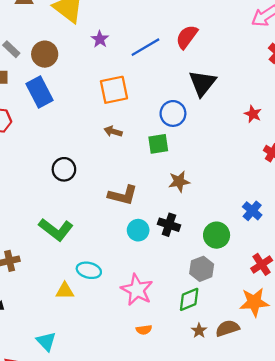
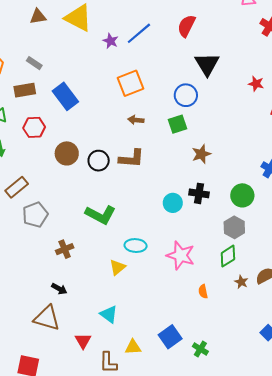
blue line: (145, 47) -> (139, 33), moved
brown circle: (45, 54) -> (67, 153), moved
brown L-shape: (123, 195) -> (131, 159), moved
yellow triangle: (65, 291) -> (117, 267), turned -30
orange semicircle: (144, 330) -> (203, 291), moved, turned 96

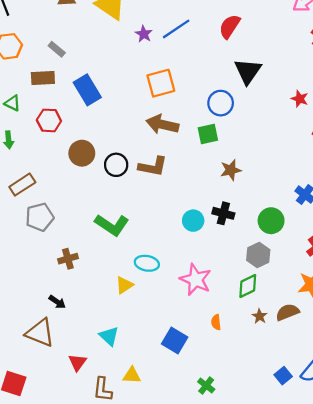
brown arrow: (136, 120) -> (162, 124), size x1.8
blue square: (170, 337) -> (175, 340), moved, turned -30

